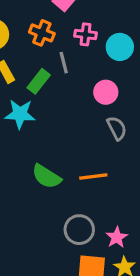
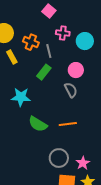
orange cross: (42, 33) -> (31, 42), moved
green rectangle: (39, 81) -> (44, 72), moved
cyan star: (20, 114) -> (21, 97), moved
gray semicircle: (117, 128) -> (71, 90), moved

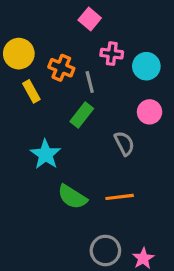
pink circle: (76, 70) -> (150, 112), moved
cyan star: (21, 97) -> (46, 154), turned 30

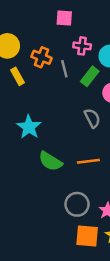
pink square: (90, 19) -> (64, 18), turned -36
green rectangle: (82, 115) -> (90, 76), moved

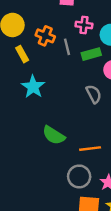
green rectangle: (90, 76) -> (91, 54), turned 36
cyan star: (29, 127) -> (33, 87), moved
orange line: (88, 161) -> (90, 149), moved

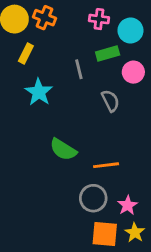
orange cross: (45, 36) -> (45, 18), moved
gray line: (67, 47) -> (79, 69), moved
yellow rectangle: (22, 54) -> (26, 53), turned 56

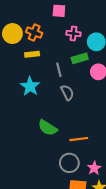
yellow rectangle: (26, 53) -> (32, 54), moved, turned 56
gray semicircle: (110, 101) -> (67, 93), moved

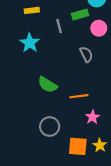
gray semicircle: (67, 93) -> (86, 54), moved
gray circle: (69, 163) -> (50, 127), moved
pink star: (94, 168) -> (92, 117), moved

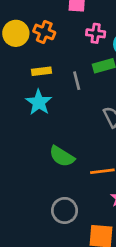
yellow rectangle: (32, 10) -> (42, 71), moved

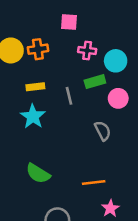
orange cross: (44, 32) -> (38, 49), turned -30
green semicircle: (62, 156) -> (38, 173), moved

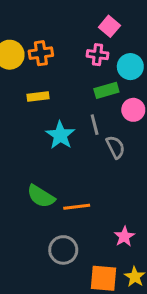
pink square: (69, 22) -> (109, 26), moved, turned 36
gray line: (69, 96) -> (95, 125), moved
cyan star: (33, 116) -> (60, 135), moved
orange line: (94, 183) -> (77, 207), moved

